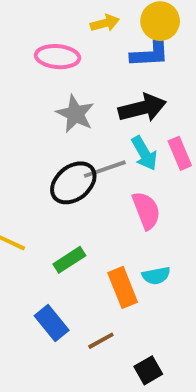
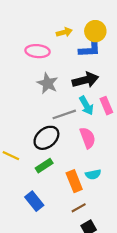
black ellipse: (73, 183) -> (46, 138), moved
brown line: (101, 341) -> (79, 208), moved

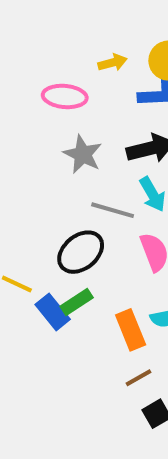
gray line: (64, 114) -> (113, 210), turned 35
blue rectangle: (34, 201) -> (53, 312), moved

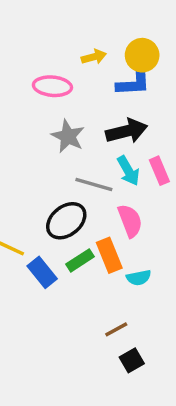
green rectangle: (77, 302) -> (80, 260), moved
orange rectangle: (131, 330) -> (109, 255), moved

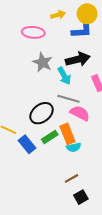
cyan arrow: (128, 171) -> (64, 76), moved
gray line: (94, 185) -> (68, 99), moved
pink semicircle: (130, 221) -> (80, 113), turned -42
cyan semicircle: (139, 278) -> (74, 147), moved

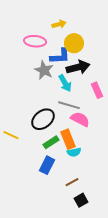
yellow circle: (87, 14) -> (74, 43), moved
blue L-shape: (82, 30) -> (60, 56), moved
blue rectangle: (27, 144) -> (47, 165), moved, turned 66

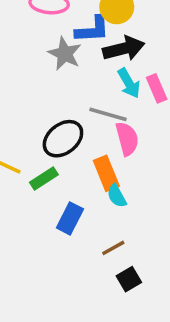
cyan arrow: (65, 83) -> (129, 83), moved
pink semicircle: (80, 119) -> (127, 139), turned 48
green rectangle: (51, 142) -> (44, 179), moved
cyan semicircle: (74, 152) -> (117, 196), turned 72

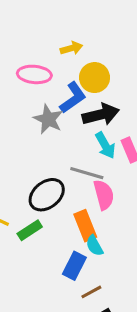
blue L-shape: (92, 29) -> (73, 98), turned -32
blue rectangle: (70, 218) -> (74, 266), moved

